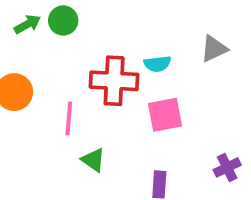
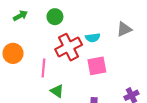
green circle: (63, 20) -> (55, 17), moved
red cross: (114, 81) -> (69, 47), turned -30

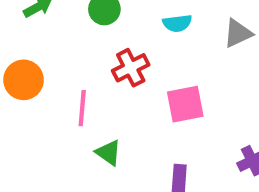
cyan semicircle: (93, 38) -> (177, 23), moved
red cross: (69, 47) -> (131, 68), size x0.7

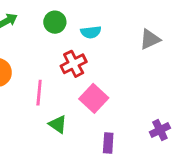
cyan semicircle: (177, 23) -> (91, 32), moved
pink square: (185, 104) -> (94, 98), moved, turned -36

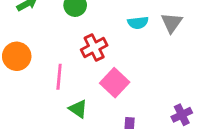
cyan semicircle: (91, 32) -> (138, 23), moved
gray triangle: (150, 39) -> (172, 23), turned -30

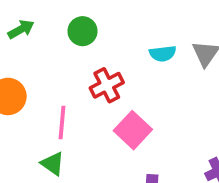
green triangle: (78, 109) -> (53, 164), moved

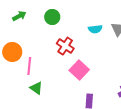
red cross: (107, 85) -> (65, 46), turned -30
pink line: (62, 123) -> (29, 66), moved

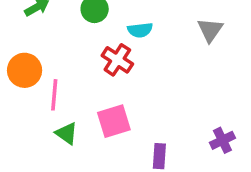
cyan semicircle: (95, 29) -> (140, 30), moved
pink square: (79, 70) -> (114, 121), moved, turned 30

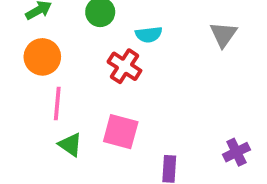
orange circle: (25, 70) -> (42, 57), moved
pink square: (114, 121) -> (121, 132), turned 32

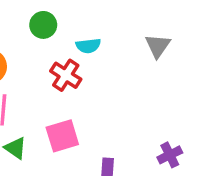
pink square: (121, 132) -> (62, 136), turned -32

